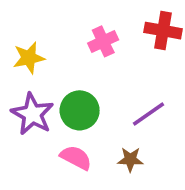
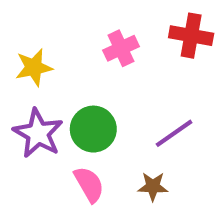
pink semicircle: (76, 158) -> (89, 184), turned 32

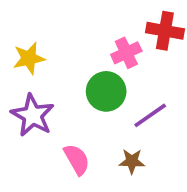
pink cross: (121, 48) -> (126, 53), moved
green circle: (93, 129) -> (106, 91), moved

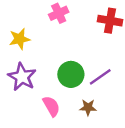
pink cross: (126, 53) -> (59, 13), moved
green circle: (106, 91) -> (71, 74), moved

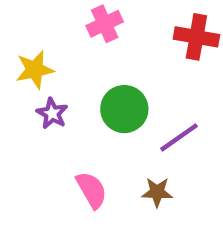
green circle: (71, 74) -> (124, 109), moved
purple star: (22, 77) -> (52, 113), moved, size x0.6

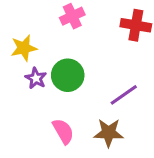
green circle: (124, 109) -> (68, 75), moved
brown star: (157, 192) -> (109, 133), size x1.4

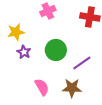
green circle: (68, 75) -> (56, 50), moved

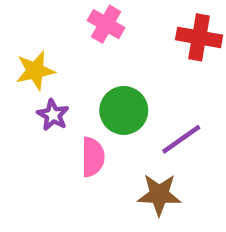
pink cross: (48, 11) -> (106, 24), turned -35
pink semicircle: (42, 87) -> (93, 157), moved, turned 30

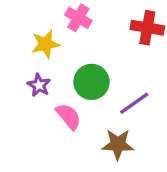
yellow star: (35, 71) -> (45, 44), moved
pink semicircle: (93, 157) -> (68, 116), turned -40

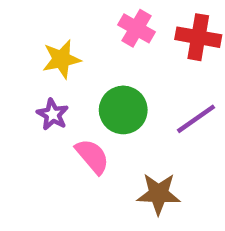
pink cross: (78, 18) -> (136, 28), moved
purple line: (134, 103) -> (196, 119), moved

